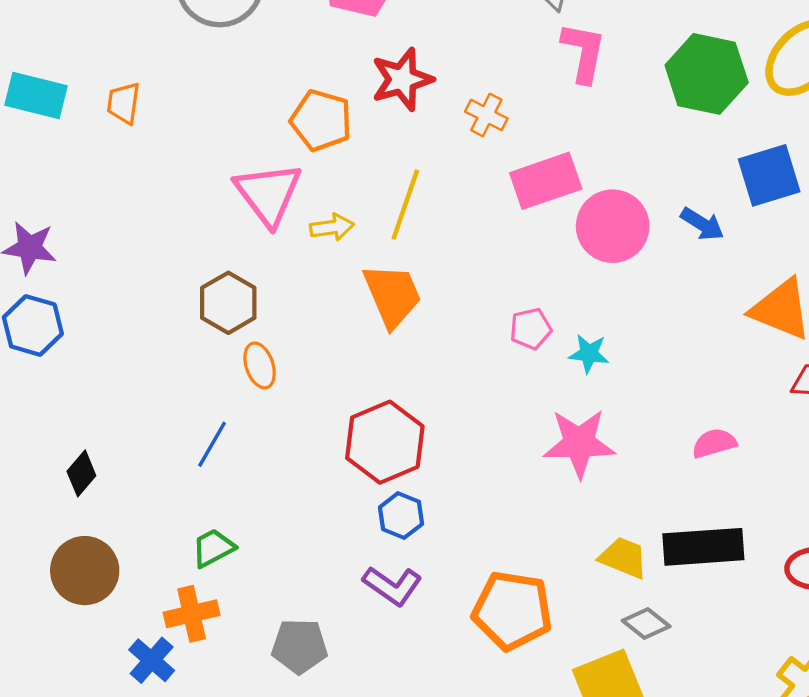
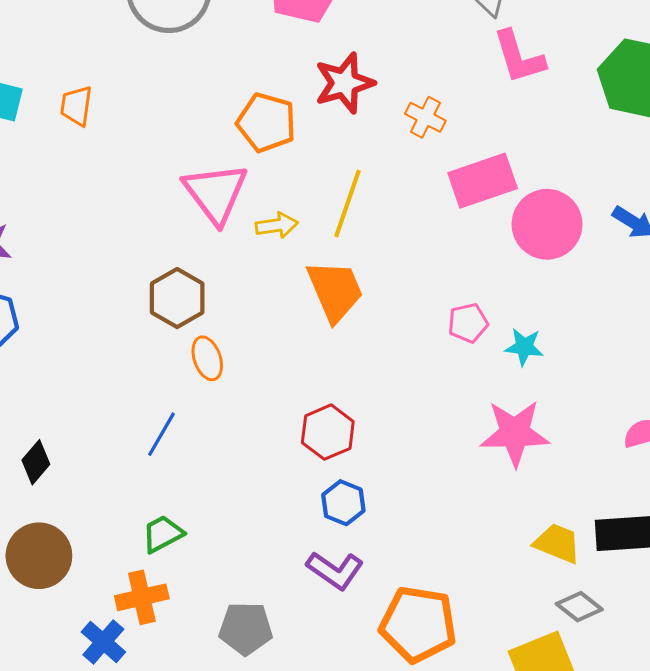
pink L-shape: (583, 52) -> (519, 57), turned 152
red hexagon: (385, 442) -> (328, 432), size x0.7
orange pentagon: (512, 611) -> (418, 624), moved

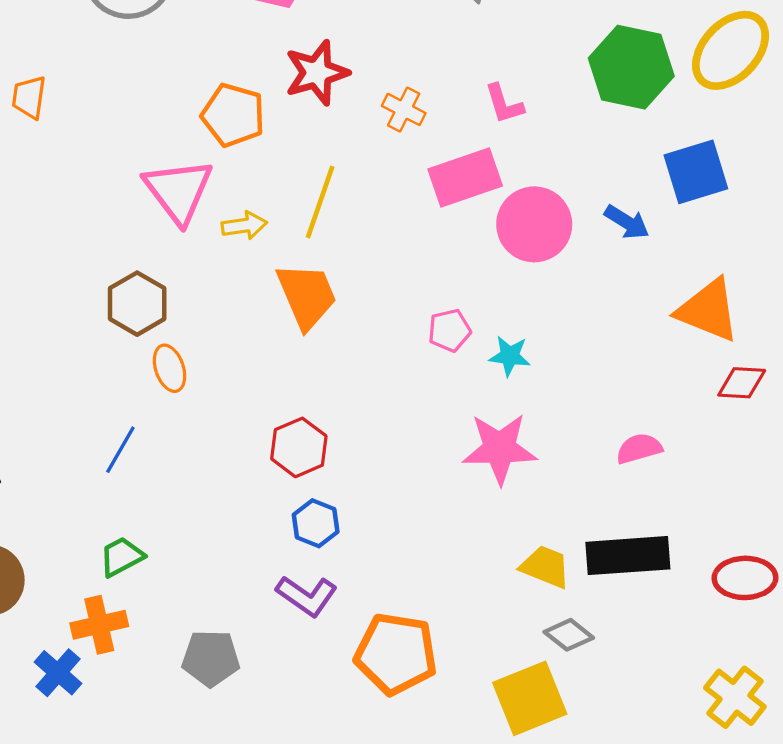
pink L-shape: (519, 57) -> (504, 104), moved, size x0.7

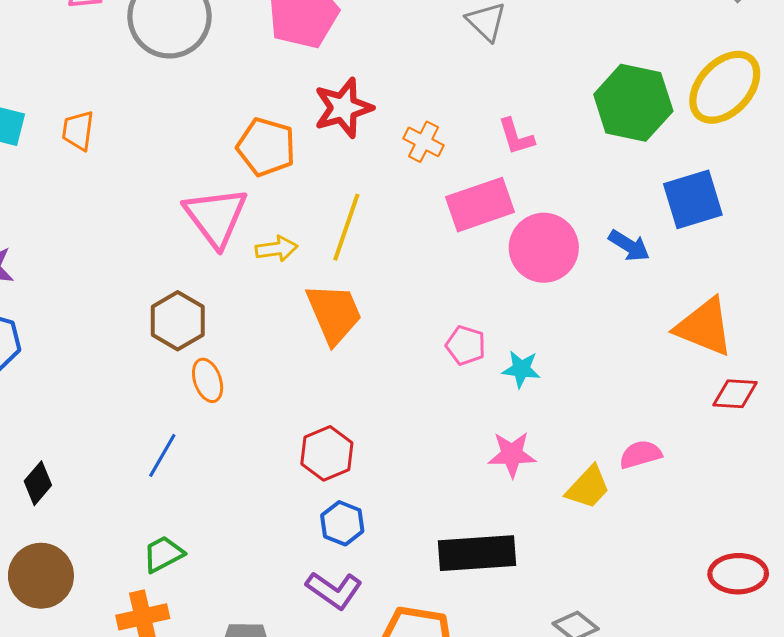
pink pentagon: (449, 330) -> (466, 345), turned 30
pink star: (500, 449) -> (512, 454), size x0.7
black rectangle: (628, 556) -> (477, 553), moved
yellow trapezoid: (545, 567) -> (588, 487), moved, turned 111

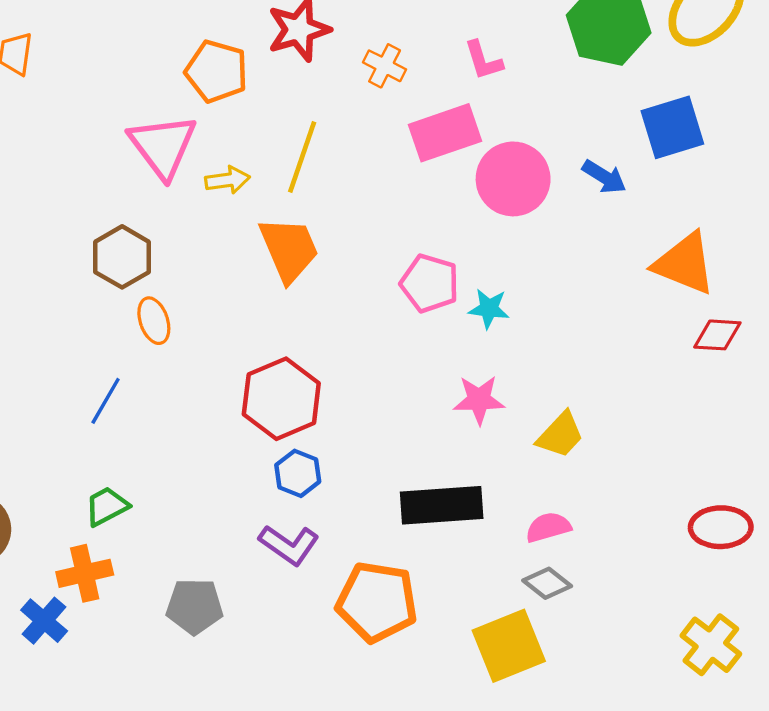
pink pentagon: (466, 345) -> (430, 283), size x1.4
red hexagon: (327, 453) -> (281, 399), size x1.4
pink semicircle: (640, 454) -> (548, 527), moved

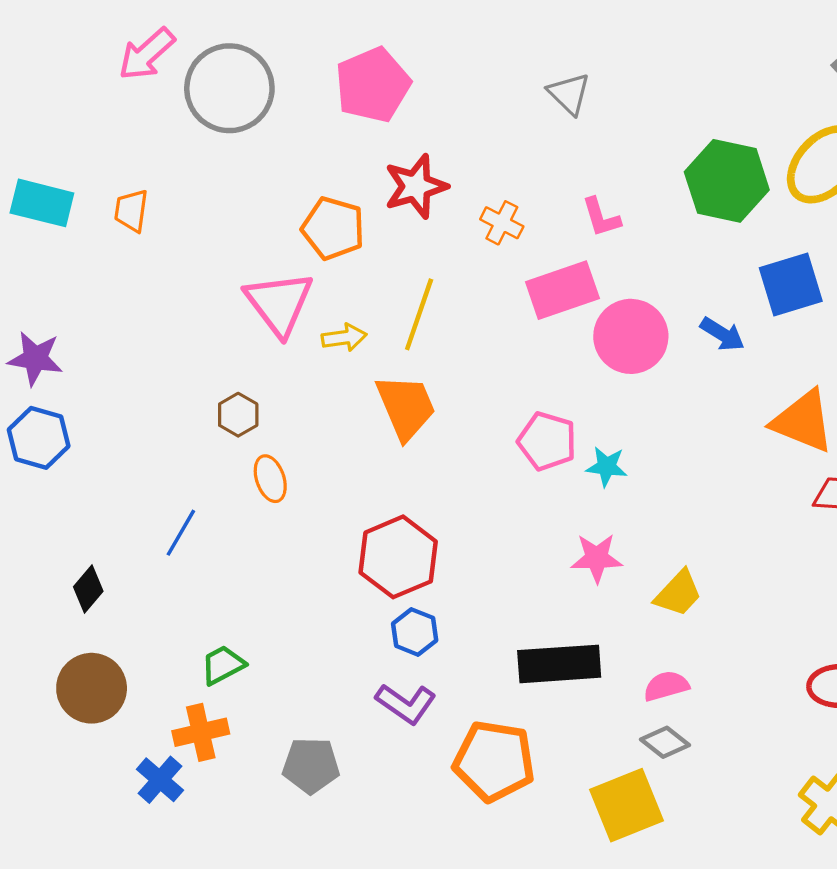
brown hexagon: (122, 257) -> (238, 415), size x0.7
blue line: (106, 401) -> (181, 533), moved

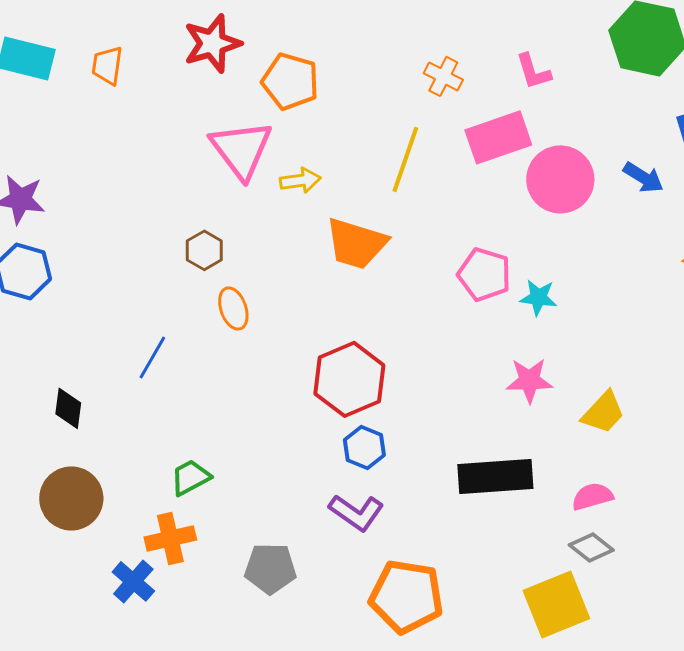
red star: (416, 186) -> (212, 43), moved
yellow line: (419, 314) -> (405, 159), moved
orange trapezoid: (406, 407) -> (356, 243), turned 130
black diamond: (88, 589) -> (68, 408), turned -33
orange pentagon: (494, 761) -> (406, 596), moved

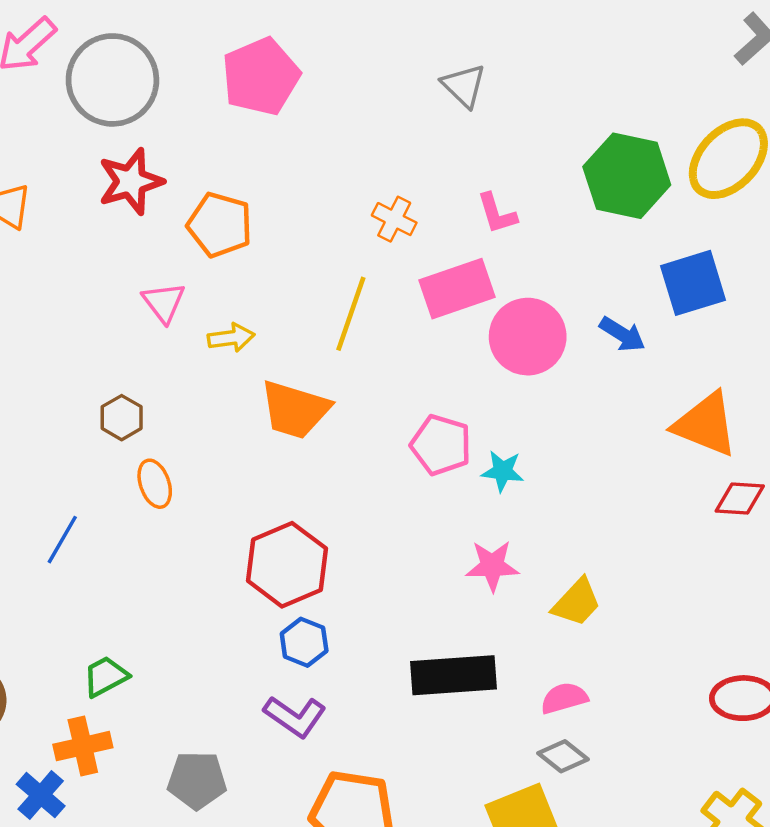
pink triangle: (241, 149) -> (164, 302), size x0.6

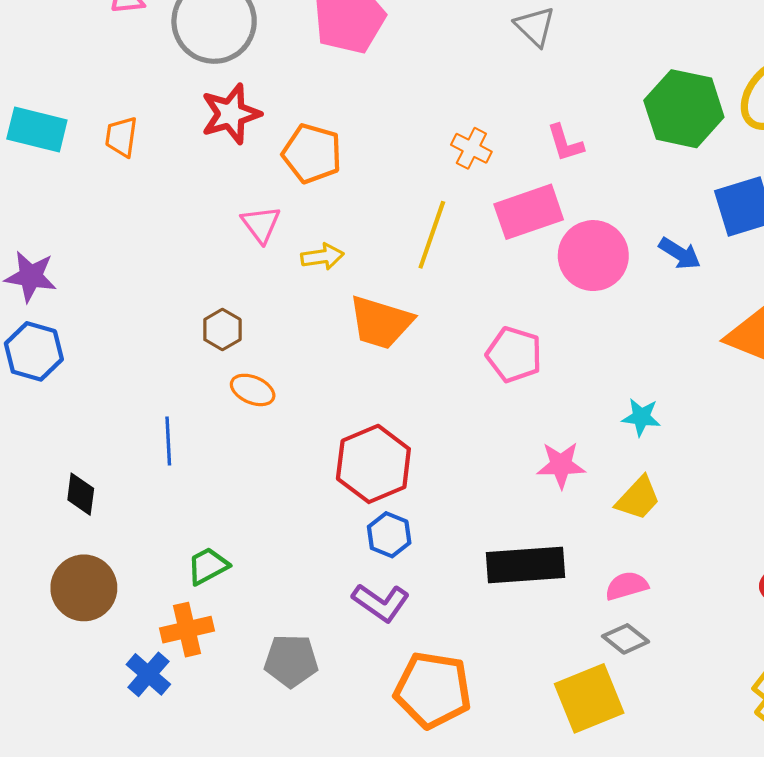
cyan star: (503, 471) -> (641, 417), moved
orange ellipse: (155, 484) -> (253, 390), turned -48
blue line: (62, 540) -> (168, 441), turned -33

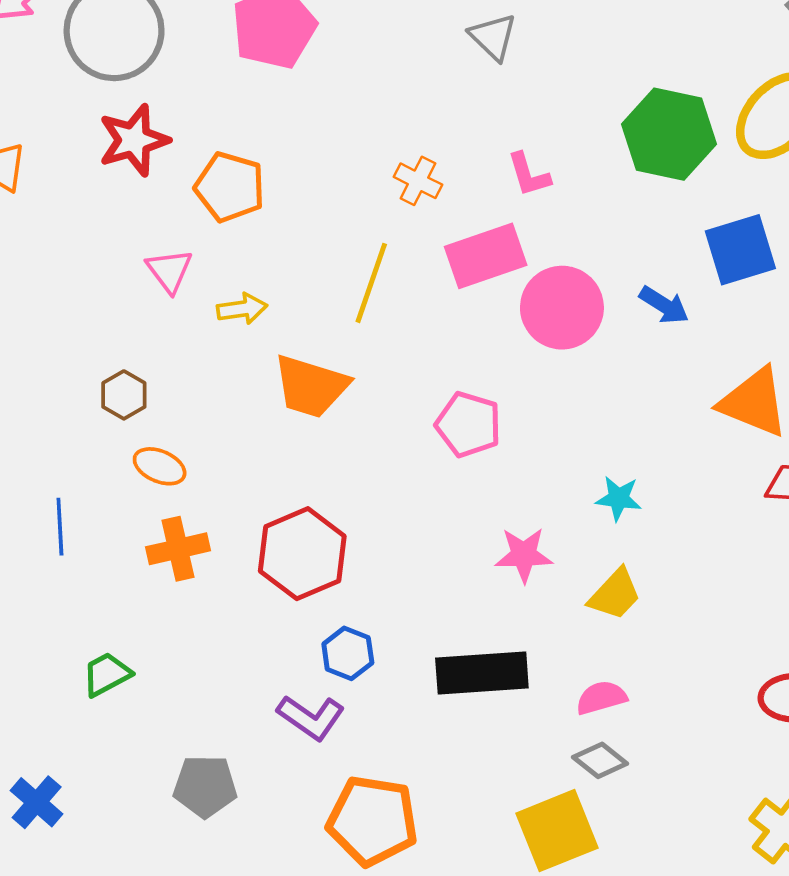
blue hexagon: (389, 535) -> (348, 653), moved
orange cross: (187, 630) -> (178, 549), moved

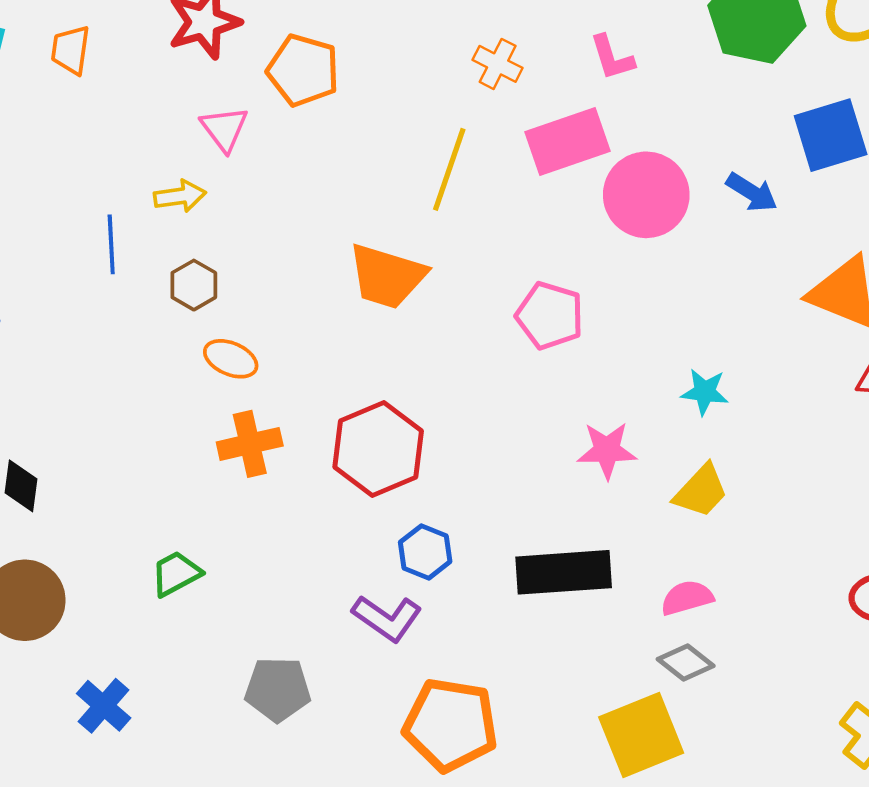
pink triangle: (169, 271) -> (224, 129), moved
yellow arrow: (242, 309) -> (180, 196), moved
blue line: (60, 527) -> (111, 244), moved

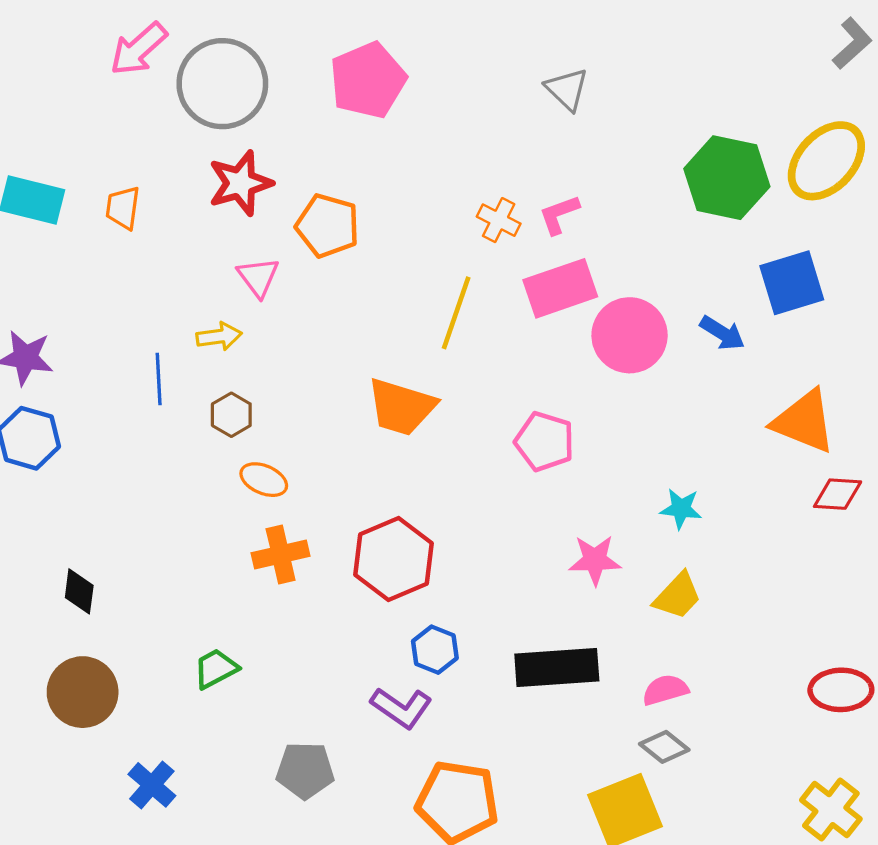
pink L-shape: (612, 58) -> (559, 214), moved, turned 87

